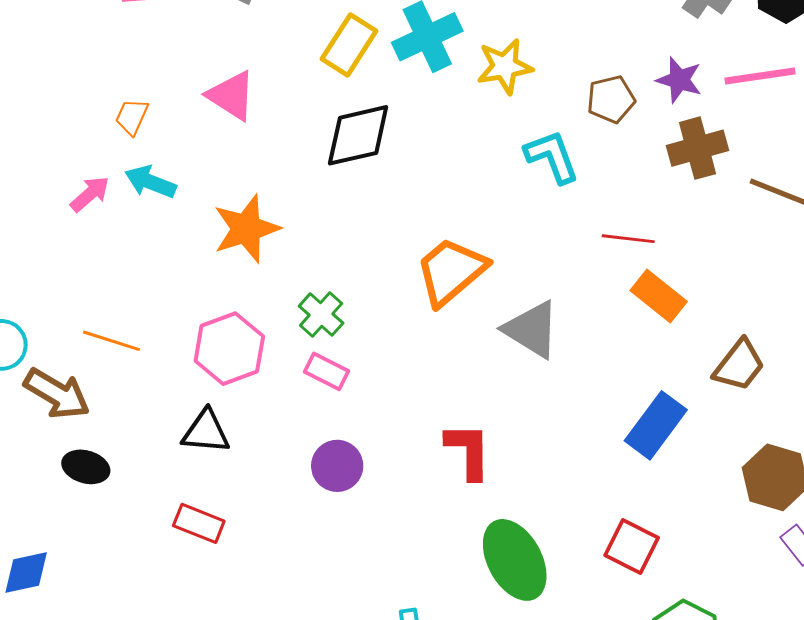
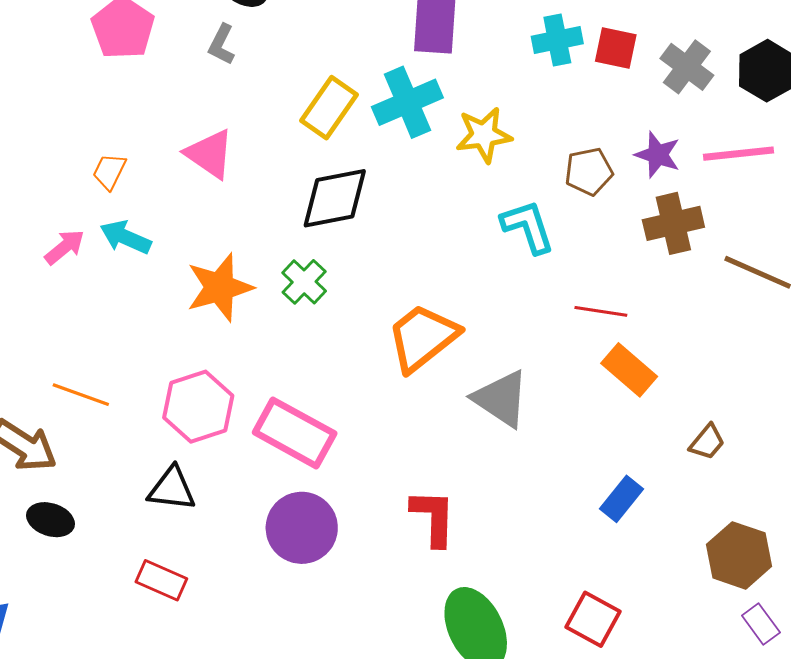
green cross: (321, 315) -> (304, 282), moved
brown trapezoid: (739, 365) -> (707, 442), size x0.7
pink rectangle: (326, 371) -> (295, 433), size x1.8
blue rectangle: (656, 425) -> (622, 499), size x0.7
purple circle: (337, 466) -> (302, 528), size x1.4

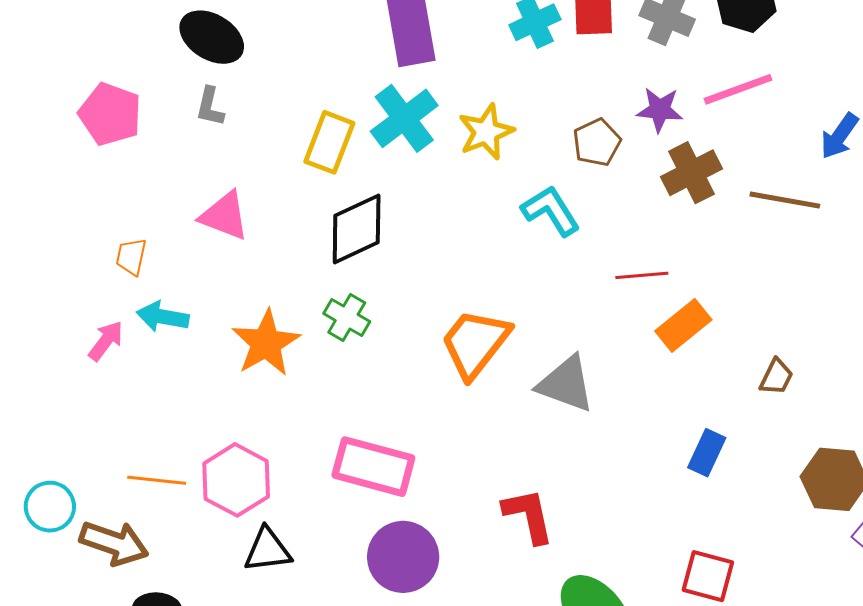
orange rectangle: (629, 370) -> (683, 325), turned -66
pink hexagon: (198, 407) -> (236, 480), moved

